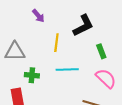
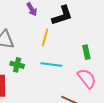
black L-shape: (83, 26) -> (62, 15), moved

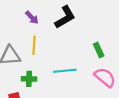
yellow line: (45, 37) -> (34, 45), moved

